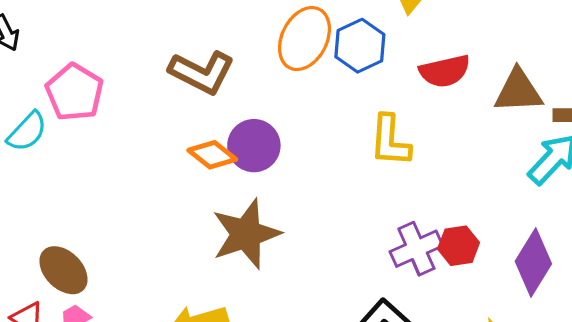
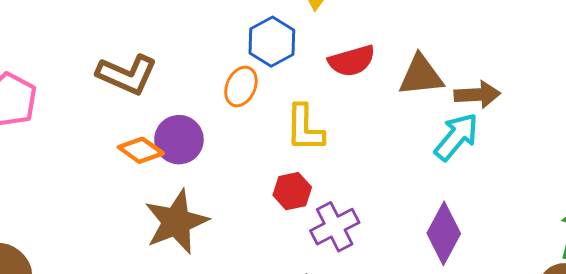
orange ellipse: (304, 39) -> (241, 86), moved, size x0.7
red hexagon: (459, 246) -> (292, 191), moved

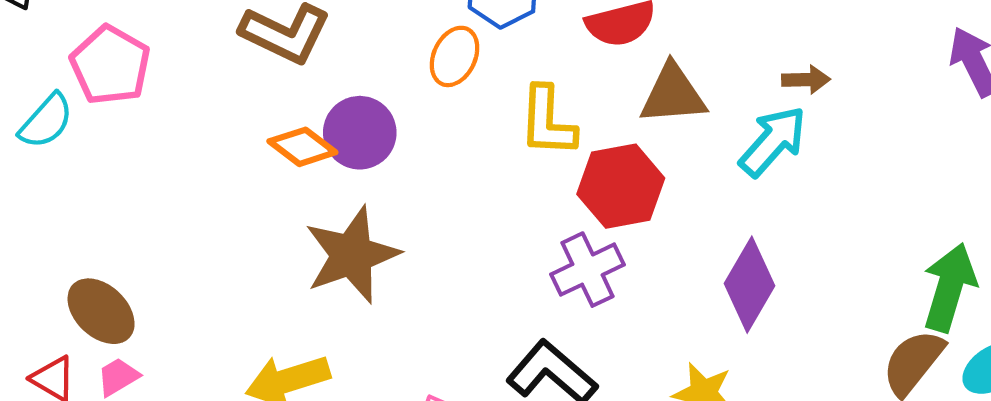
brown triangle: (421, 75) -> (673, 94), moved
brown arrow: (477, 95) -> (806, 80), size x0.7
red hexagon: (292, 191) -> (621, 186), moved, size x1.5

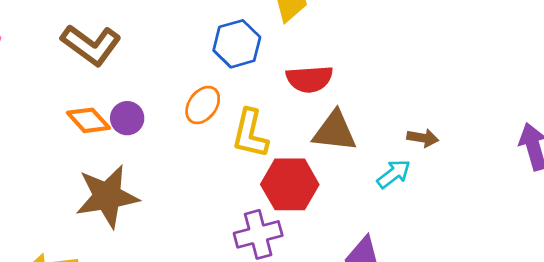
orange ellipse: (455, 56) -> (203, 105), moved
purple circle: (360, 133) -> (127, 118), size x0.7
cyan arrow: (773, 141) -> (394, 174), size x0.7

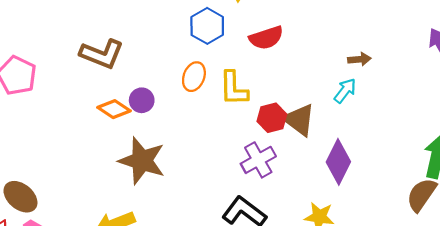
brown triangle: (335, 131) -> (299, 120), moved, turned 45
red hexagon: (290, 184) -> (272, 118), size x0.7
brown star: (107, 196) -> (142, 161), turned -30

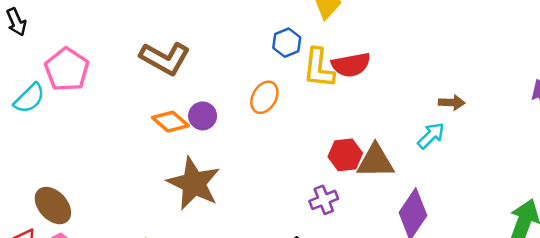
blue hexagon: (207, 26) -> (287, 43), size x0.7
yellow L-shape: (234, 88) -> (319, 68), moved
brown triangle: (299, 120) -> (375, 161), turned -45
purple cross: (258, 160) -> (324, 200), size x0.7

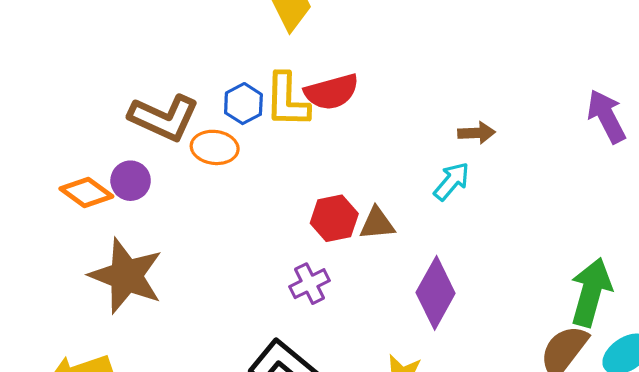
blue hexagon: (287, 43) -> (243, 104), moved
brown L-shape: (165, 58) -> (164, 118), moved
orange ellipse: (264, 97) -> (215, 147), turned 72
brown triangle: (375, 161) -> (377, 224), size x0.7

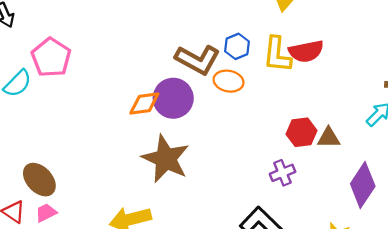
blue hexagon: (243, 104) -> (237, 46), moved
purple circle: (131, 181) -> (173, 98), size x1.6
orange diamond: (86, 192) -> (144, 104), turned -48

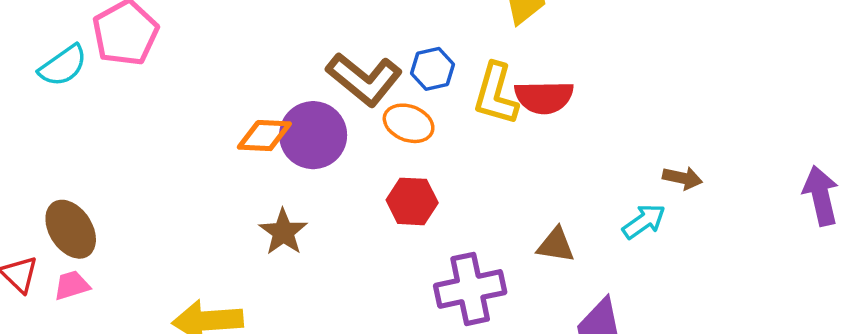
red hexagon: (302, 132) -> (412, 201), moved
brown star: (166, 159) -> (283, 232), size x0.6
purple cross: (283, 173) -> (470, 289), size x1.6

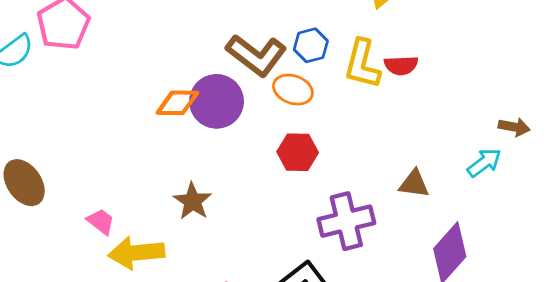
red semicircle: (544, 97) -> (401, 65), size x0.7
brown star: (283, 232) -> (193, 201), moved
pink trapezoid: (72, 285) -> (101, 221), moved, turned 56

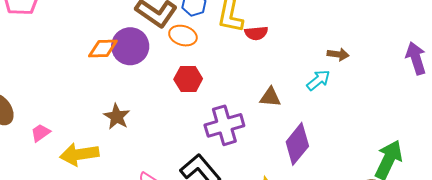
red semicircle: (401, 65) -> (256, 33), moved
pink trapezoid: (101, 221) -> (41, 133), moved, turned -70

